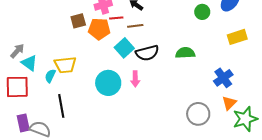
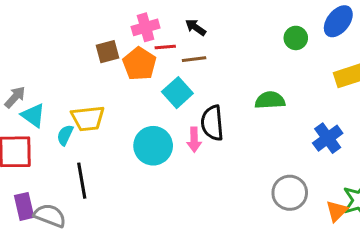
orange pentagon: (99, 29) -> (139, 64), turned 30
black semicircle: (147, 53) -> (212, 123), moved, turned 100
orange triangle: (229, 103) -> (337, 211), moved

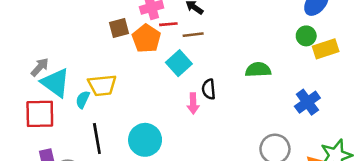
green circle: (296, 38) -> (306, 36), moved
cyan triangle: (33, 115) -> (55, 83), size x1.4
black semicircle: (212, 123) -> (209, 89), size x0.7
cyan circle: (153, 146) -> (145, 140), moved

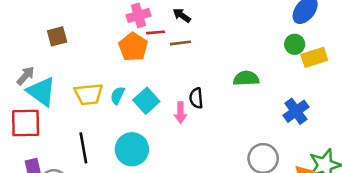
brown square: (119, 28) -> (57, 36), moved
cyan square: (179, 63) -> (146, 101), moved
cyan semicircle: (83, 100) -> (117, 95), moved

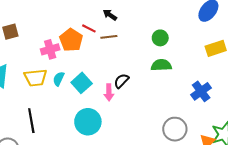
pink cross: (138, 15) -> (50, 49), moved
red line: (156, 32) -> (89, 28), turned 32
green circle: (295, 44) -> (160, 38), moved
black semicircle: (196, 98) -> (121, 81), turned 49
cyan circle: (132, 149) -> (88, 122), moved

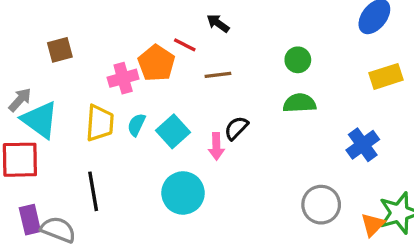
brown line: (109, 37) -> (218, 75), moved
yellow trapezoid: (35, 78) -> (100, 123), turned -80

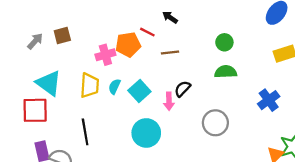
orange pentagon: (156, 63) -> (128, 45), turned 30
gray arrow: (20, 100) -> (35, 41), moved
gray circle: (321, 205) -> (215, 123), moved

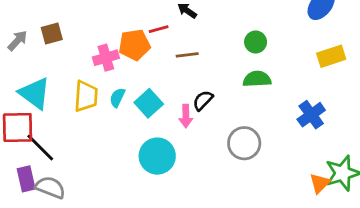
red line: (147, 32) -> (159, 29), turned -42
black line: (85, 132) -> (40, 147), moved, turned -35

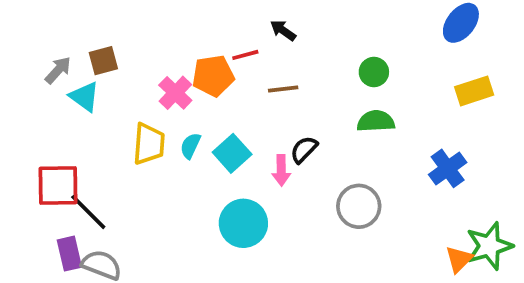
pink cross: (106, 58) -> (175, 93), turned -30
cyan triangle: (35, 93) -> (85, 97), moved, size x0.7

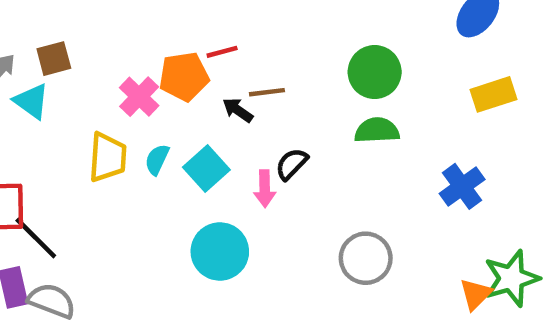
black arrow: (283, 30) -> (238, 110), moved
green circle: (374, 72) -> (375, 72), size x1.5
gray circle: (359, 206) -> (366, 258), moved

